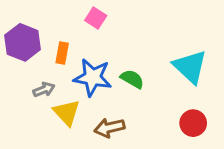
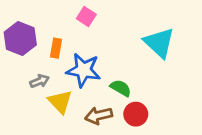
cyan triangle: (190, 67) -> (159, 43), moved
green semicircle: (132, 79) -> (121, 88), moved
red circle: (193, 123) -> (136, 114), moved

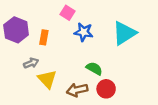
cyan triangle: (159, 43) -> (124, 33), turned 44
blue star: (84, 70) -> (84, 32), moved, size x0.7

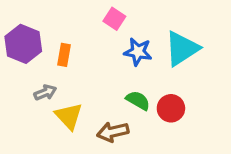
pink square: (68, 13) -> (114, 19), moved
blue star: (84, 32) -> (138, 52), moved
red circle: (106, 89) -> (171, 108), moved

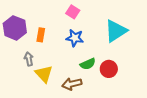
blue star: (138, 52) -> (75, 38), moved
gray arrow: (45, 93) -> (29, 59), turned -80
green semicircle: (138, 100) -> (88, 64), turned 126

